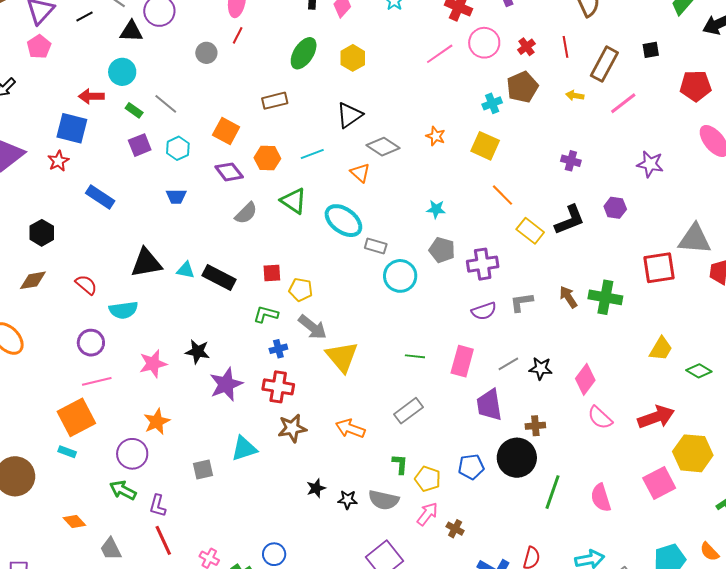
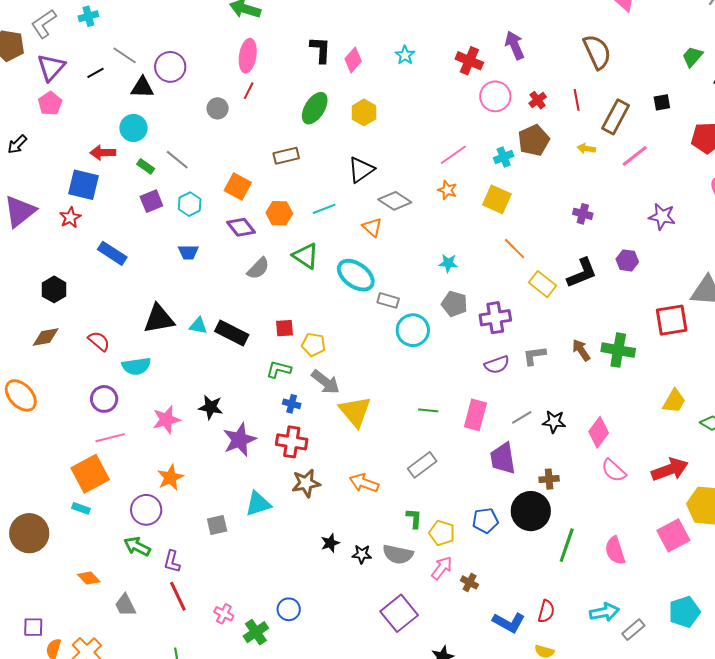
pink line: (440, 54) -> (453, 155), moved
blue cross: (278, 349) -> (292, 404), turned 30

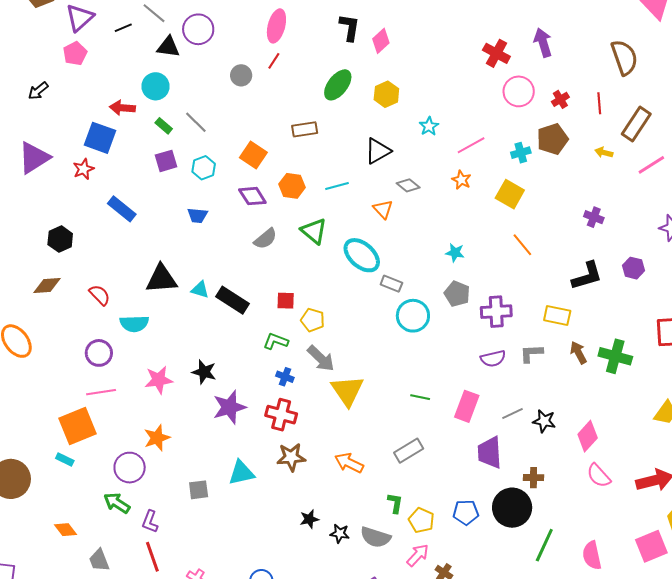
cyan star: (405, 55) -> (429, 126), moved
gray diamond: (395, 201) -> (408, 185), size x0.7
yellow rectangle: (543, 284) -> (557, 316), moved, turned -32

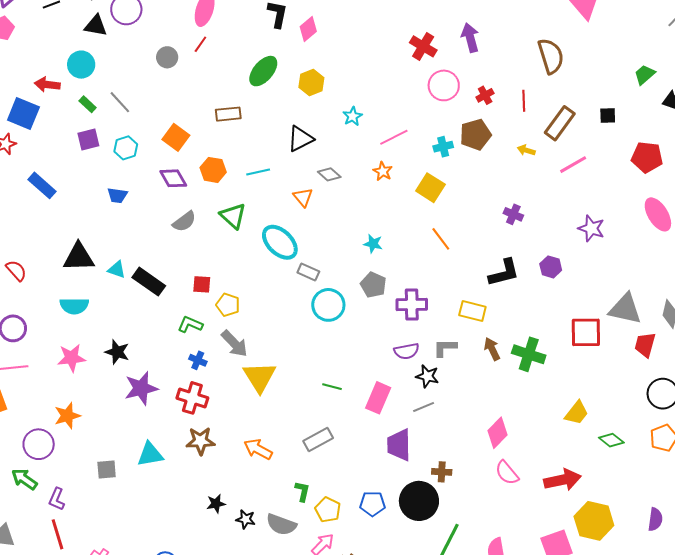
cyan semicircle: (134, 324) -> (74, 306), moved
black star: (544, 421) -> (427, 376), moved

